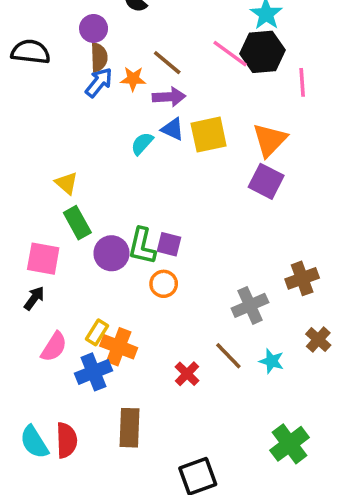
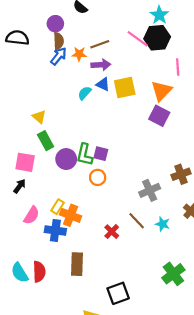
brown line: (167, 63) -> (100, 44), turned -60
pink line: (302, 82) -> (178, 67), moved
blue cross: (94, 372) -> (55, 230), turned 30

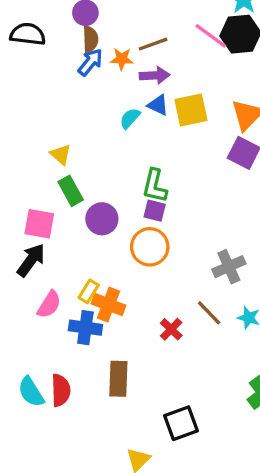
green L-shape: (85, 155) -> (155, 186), moved
orange circle: (98, 177) -> (150, 247), size x1.5
black arrow: (20, 186) -> (31, 260), size x1.5

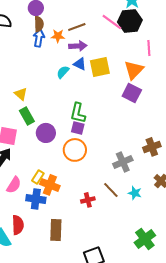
blue arrow: (90, 62) -> (39, 38), turned -30
red cross: (171, 329) -> (88, 200), turned 32
red semicircle: (61, 390) -> (18, 225), moved

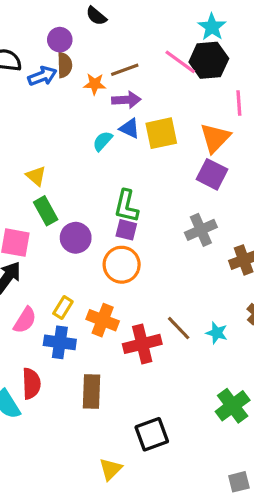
blue arrow: (39, 38) -> (42, 76), moved, turned 60
gray cross: (123, 162) -> (201, 230), moved
orange cross: (50, 185) -> (103, 320), moved
red cross: (88, 200) -> (142, 344), size x1.6

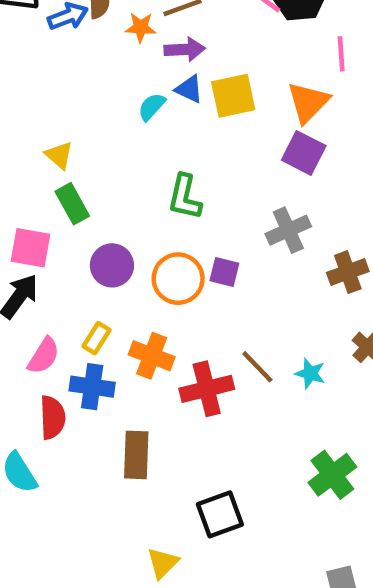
purple square: (126, 230) -> (224, 272), moved
purple circle: (76, 238) -> (112, 265), moved
red semicircle: (31, 384) -> (52, 417), moved

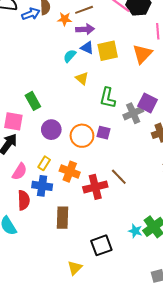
purple square: (304, 153) -> (148, 103), moved
yellow triangle: (59, 155) -> (82, 78), moved
green L-shape: (185, 197) -> (108, 98), moved
cyan star: (310, 373) -> (135, 231), moved

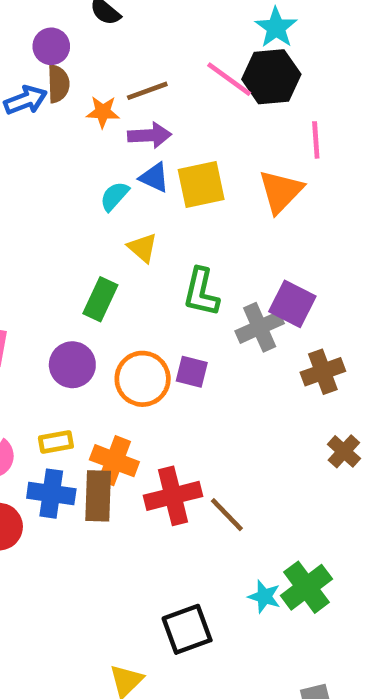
green rectangle: (33, 101) -> (100, 299), moved, turned 54
yellow rectangle: (44, 163) -> (56, 442), turned 48
brown line: (119, 177) -> (227, 515), moved
brown rectangle: (63, 218) -> (98, 496), moved

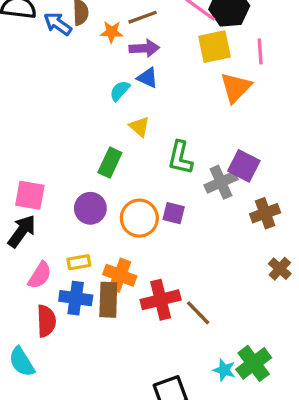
blue arrow: (26, 100) -> (58, 24), turned -124
yellow square: (201, 184) -> (214, 47), moved

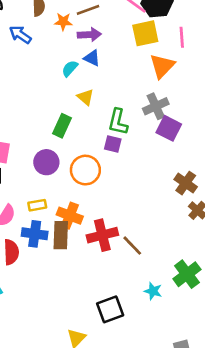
blue arrow: (58, 24) -> (20, 35), moved
gray cross: (221, 182) -> (156, 106), moved
purple square: (174, 213) -> (113, 144), moved
brown cross: (265, 213) -> (186, 183), moved, turned -35
green cross: (254, 363) -> (187, 274), moved

